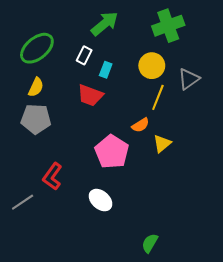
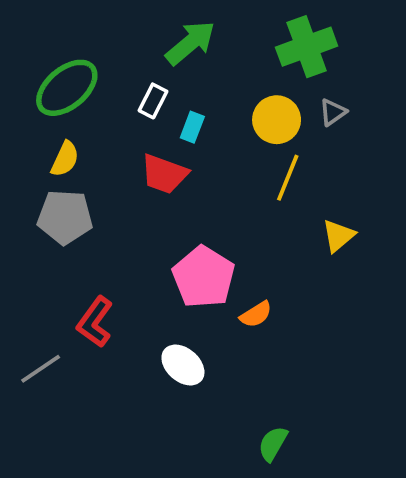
gray triangle: (189, 79) -> (333, 112), moved, size x0.7
orange semicircle: (141, 125) -> (256, 314), moved
yellow triangle: (162, 144) -> (338, 236), moved

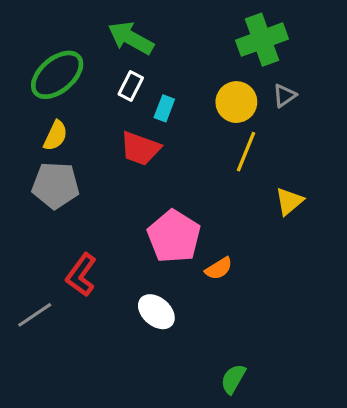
green arrow: (190, 43) -> (131, 38), moved, turned -111

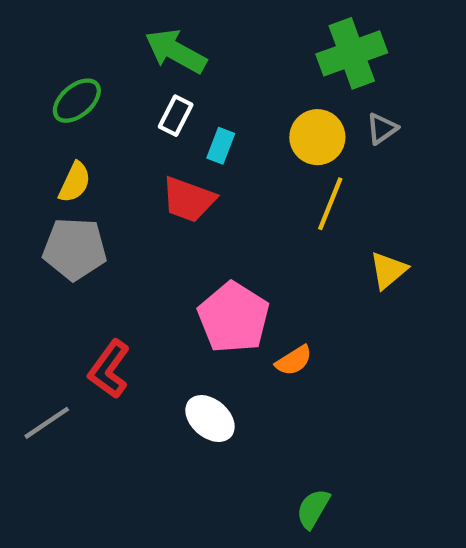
green ellipse: (57, 75) -> (77, 101), size x0.7

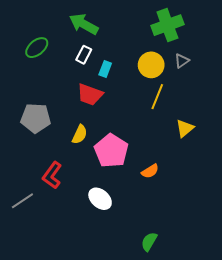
yellow semicircle: (75, 182) -> (80, 134), moved
orange semicircle: (294, 361) -> (150, 171), moved

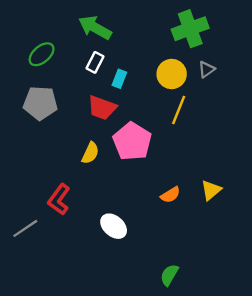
gray pentagon: (36, 118) -> (40, 103), moved
yellow triangle: (185, 128) -> (211, 190), moved
pink pentagon: (111, 151) -> (132, 141), moved

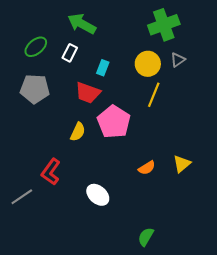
white rectangle: (95, 62) -> (70, 53), moved

